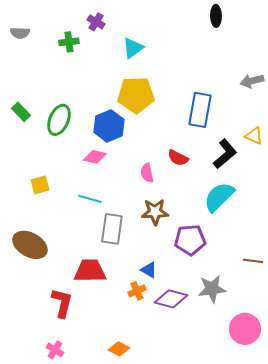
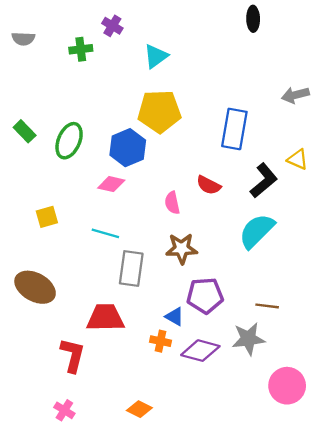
purple pentagon: (190, 240) -> (205, 295), moved
brown line: (253, 261) -> (267, 306), moved
orange cross: (137, 291) -> (160, 341), turned 36

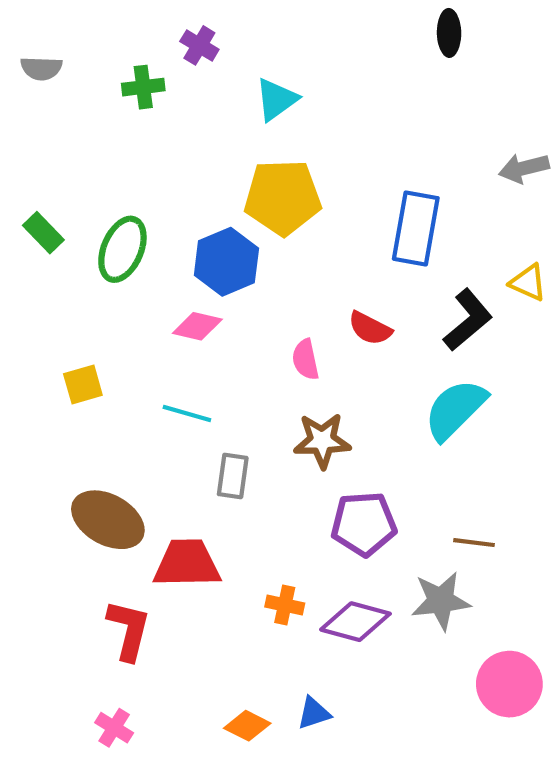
gray rectangle: (131, 268) -> (233, 476), size x0.7
brown ellipse: (35, 287) -> (108, 520), moved
blue triangle: (175, 317) -> (314, 713), moved, turned -48

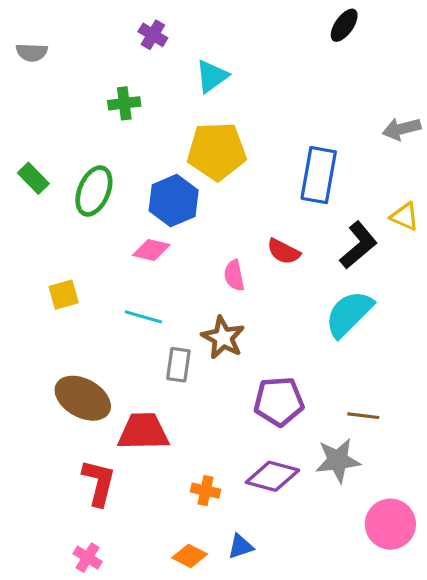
black ellipse: (449, 33) -> (344, 25), turned 36
green cross: (143, 87) -> (124, 103), moved
brown star: (322, 441) -> (223, 338), moved, turned 30
orange cross: (285, 605) -> (205, 491), moved

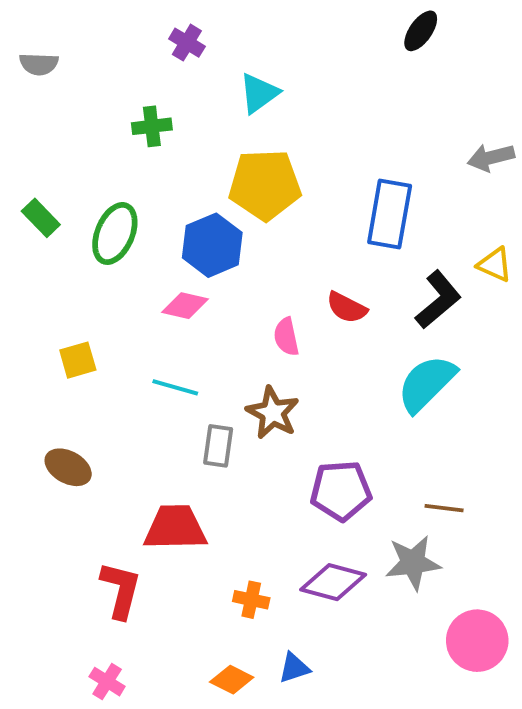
brown ellipse: (83, 398) -> (68, 467), moved, size x0.7

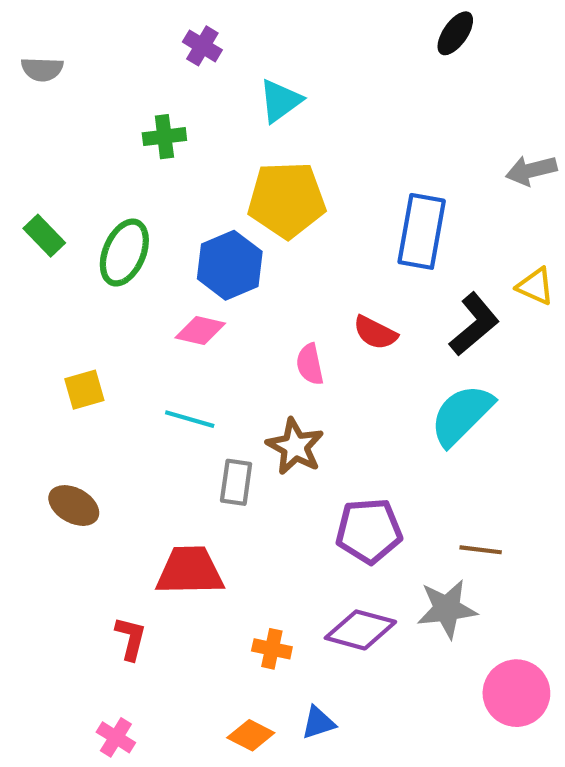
red L-shape: (121, 590) -> (131, 638), size x0.7

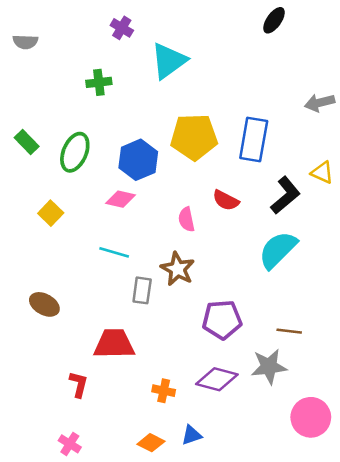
cyan triangle: (280, 101) -> (169, 61), size x1.4
yellow pentagon: (287, 200) -> (194, 137), moved
yellow square: (84, 390) -> (51, 213), moved, turned -30

